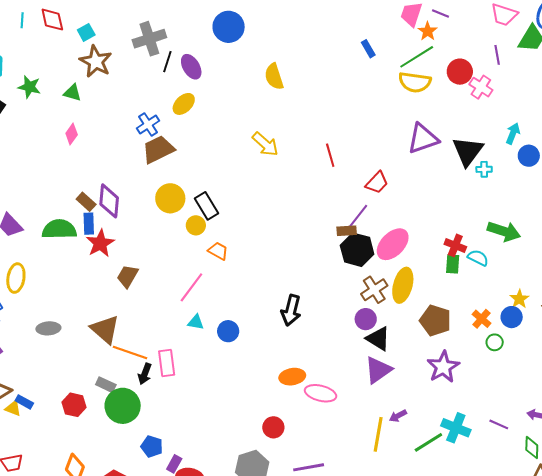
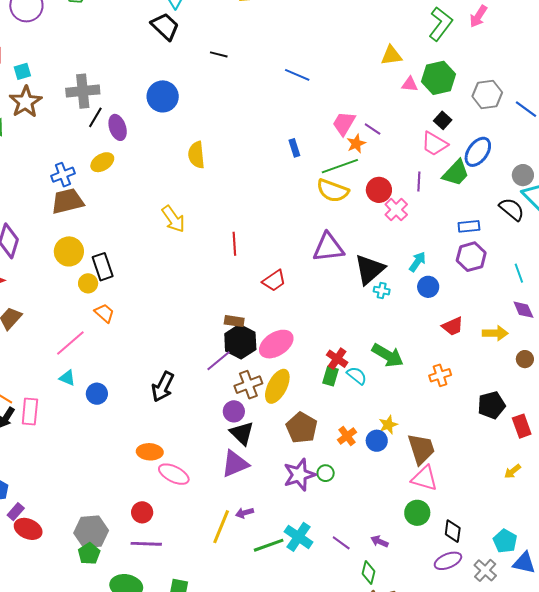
purple line: (358, 216) -> (218, 361), moved
green circle: (495, 342) -> (326, 473), moved
red circle: (273, 427) -> (142, 512), moved

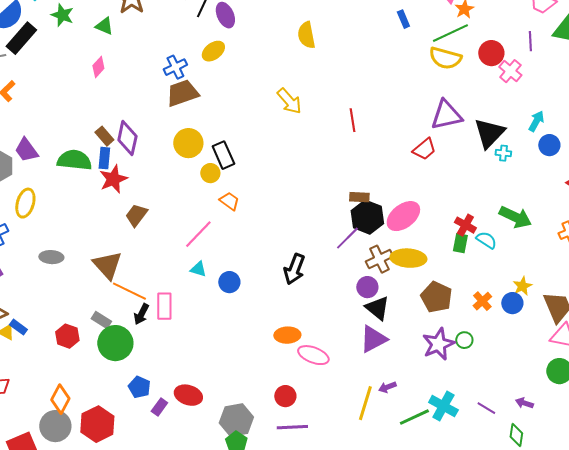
red trapezoid: (274, 281) -> (424, 149), moved
yellow ellipse: (277, 386) -> (408, 258), turned 72
red ellipse: (28, 529) -> (188, 395), moved

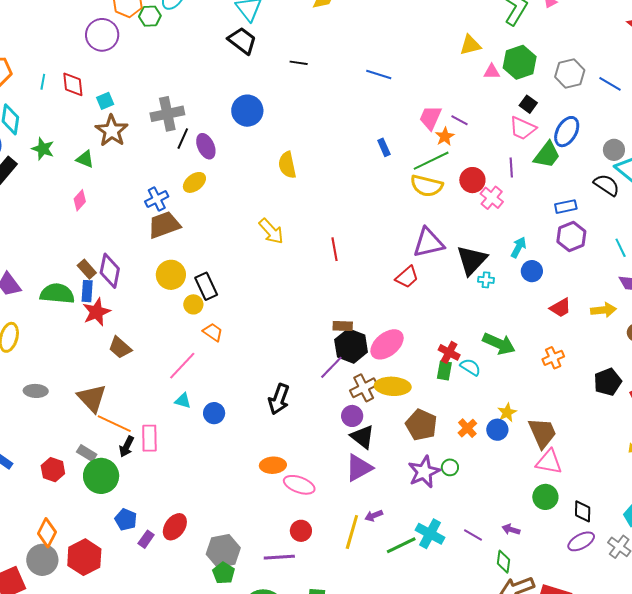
brown trapezoid: (136, 215) -> (120, 348), turned -85
red ellipse: (188, 395) -> (175, 527), turned -72
red circle: (285, 396) -> (301, 531), moved

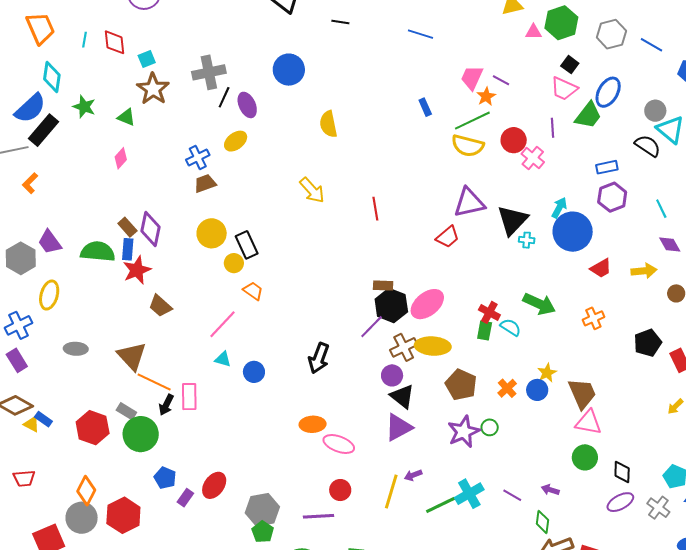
brown trapezoid: (164, 225) -> (205, 183), size x0.7
blue circle: (532, 271) -> (573, 232), size x1.8
red hexagon: (53, 470) -> (93, 428), size x1.4
cyan cross: (430, 534) -> (469, 494), turned 32

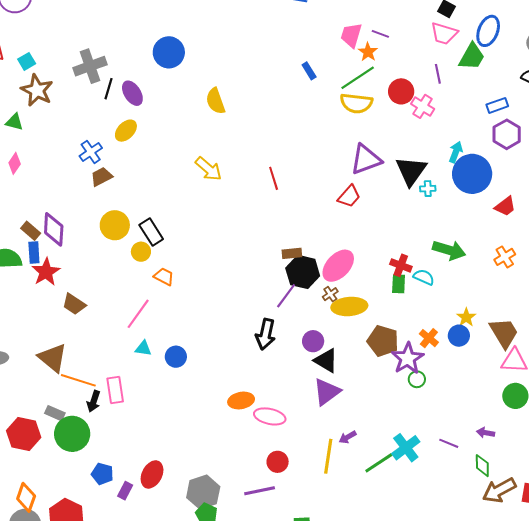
brown cross: (404, 347) -> (330, 294), moved, size x0.6
black arrow: (319, 358) -> (266, 334), moved
purple star: (464, 432) -> (408, 358), moved

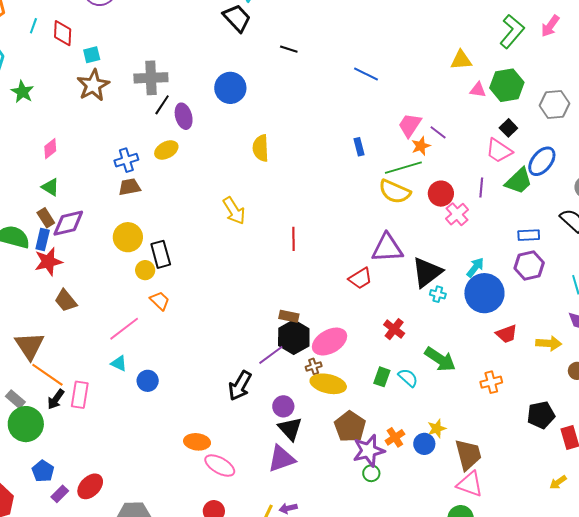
green triangle: (14, 122) -> (50, 187), moved
purple diamond: (54, 229) -> (68, 223), turned 56
red cross: (401, 265) -> (394, 329), moved

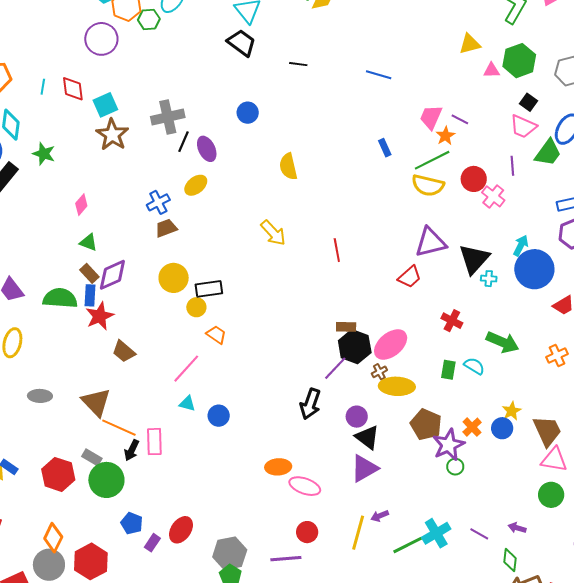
cyan square: (92, 55) -> (105, 105), size x1.4
blue circle: (230, 88) -> (248, 113), size x0.7
black rectangle: (161, 254) -> (209, 289), turned -72

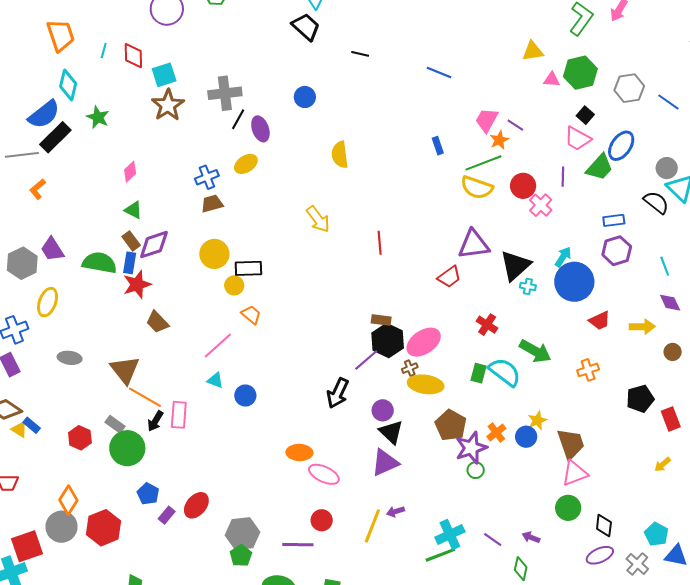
cyan semicircle: (474, 366) -> (505, 372), size x1.6
pink triangle: (554, 460) -> (575, 473), turned -36
red hexagon: (58, 474) -> (80, 438), size x0.7
green line: (408, 545) -> (440, 555), moved

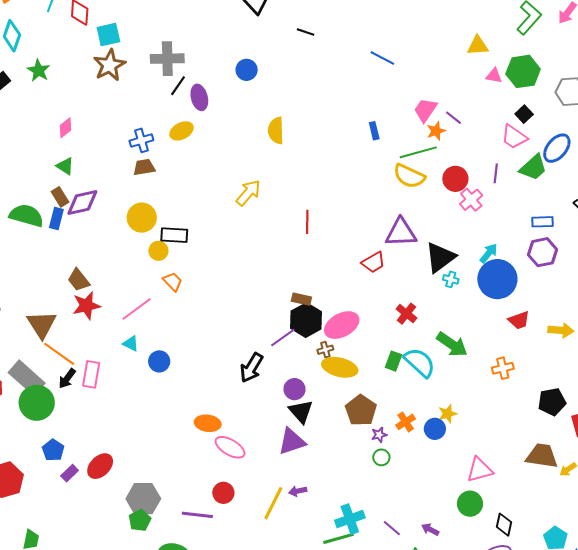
yellow arrow: (318, 219) -> (248, 193), turned -108
red star: (137, 284) -> (86, 306), moved
gray rectangle: (115, 424) -> (27, 378), size x1.8
brown trapezoid: (571, 444) -> (542, 456), moved, turned -68
purple star: (471, 448) -> (379, 435), size x0.5

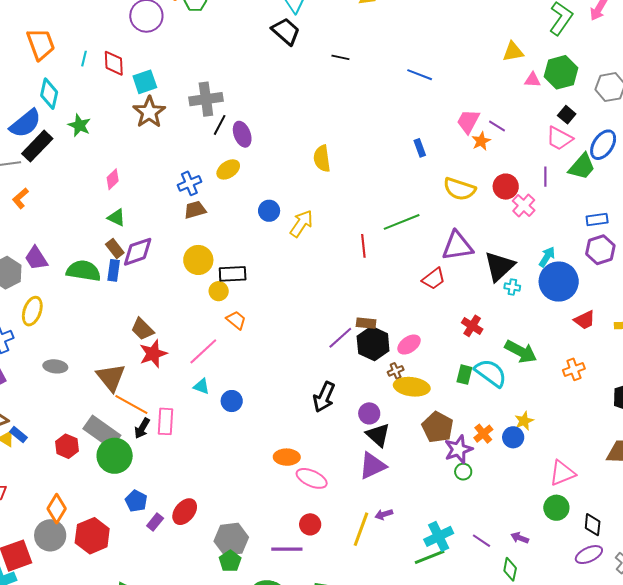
blue circle: (247, 70) -> (269, 211), moved
green line: (418, 152) -> (402, 222), moved
pink ellipse: (342, 325) -> (409, 345), size x0.7
purple line: (283, 337) -> (340, 338), moved
purple star: (379, 435) -> (458, 449), size x1.8

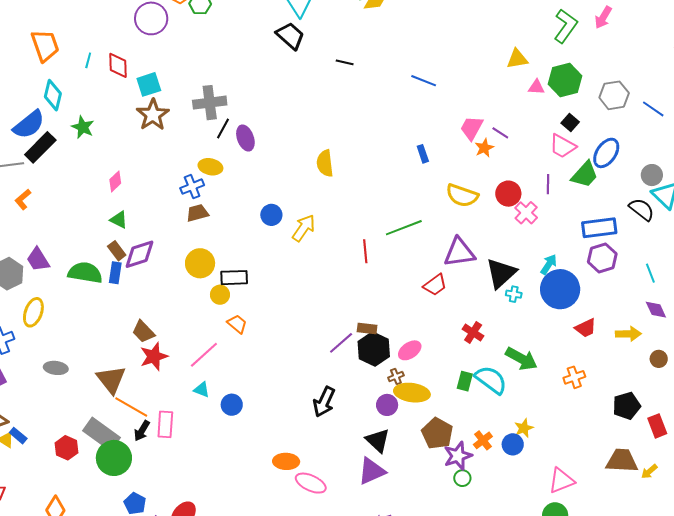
yellow ellipse: (228, 169) -> (210, 167), moved, turned 45
blue rectangle: (597, 219) -> (599, 228), size x1.6
purple circle: (369, 413) -> (387, 405), moved

